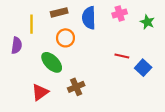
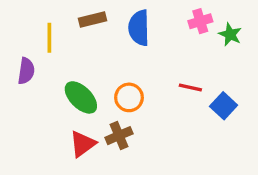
pink cross: (120, 13) -> (200, 21), moved
orange circle: (65, 38) -> (129, 97), moved
red triangle: (40, 92) -> (83, 144), moved

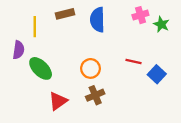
green ellipse: (81, 97) -> (41, 68), moved
brown cross: (119, 136) -> (95, 95), moved

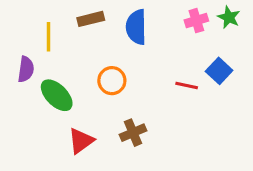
green star: (161, 24) -> (229, 17), moved
orange circle: (90, 68) -> (112, 81), moved
blue square: (157, 74) -> (219, 71), moved

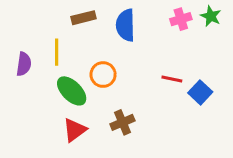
yellow line: (49, 37) -> (57, 52), moved
blue square: (219, 71) -> (200, 92), moved
green ellipse: (57, 95) -> (72, 91), moved

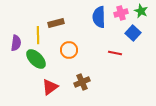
brown rectangle: (84, 18) -> (56, 23), moved
blue semicircle: (125, 25) -> (99, 17), moved
green ellipse: (72, 91) -> (36, 59), moved
blue square: (200, 92) -> (133, 33), moved

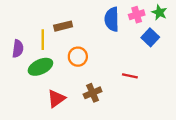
red line: (115, 53) -> (130, 76), moved
green ellipse: (36, 59) -> (40, 67), turned -70

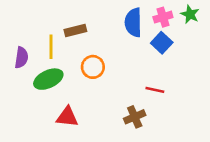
blue square: (150, 37) -> (162, 43), moved
brown cross: (93, 93) -> (135, 117), moved
red triangle: (56, 98) -> (67, 117), turned 42

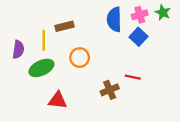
brown cross: (135, 117) -> (110, 90), moved

